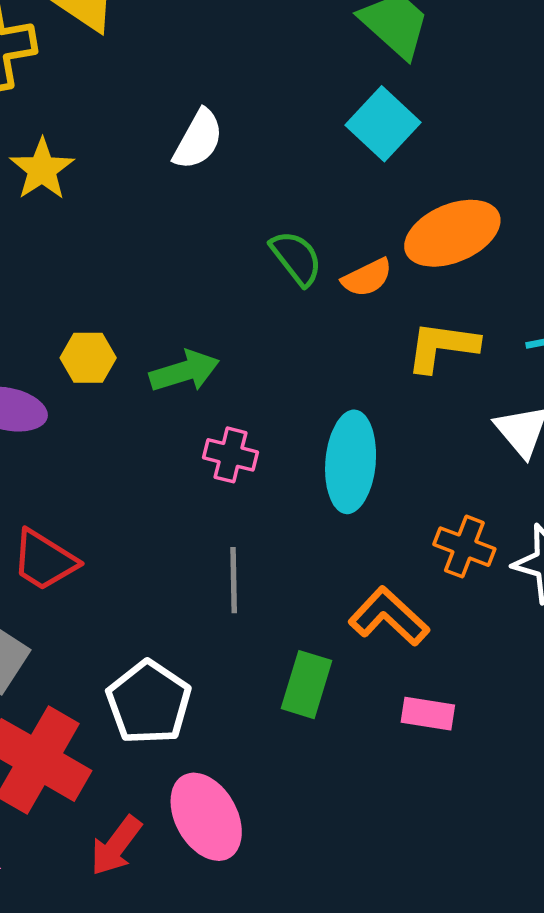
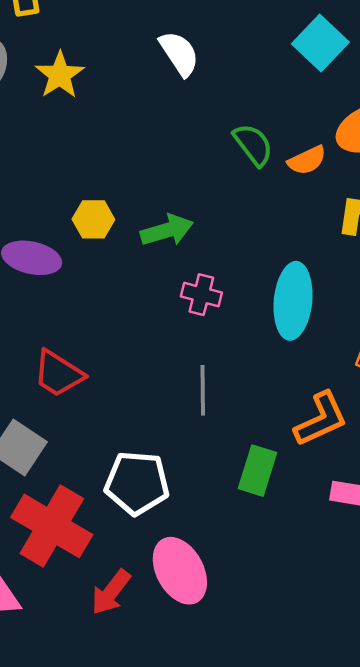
white semicircle: (198, 140) -> (179, 54), turned -63
orange L-shape: (389, 616) -> (321, 419), turned 112
white pentagon: (149, 702) -> (137, 483), turned -30

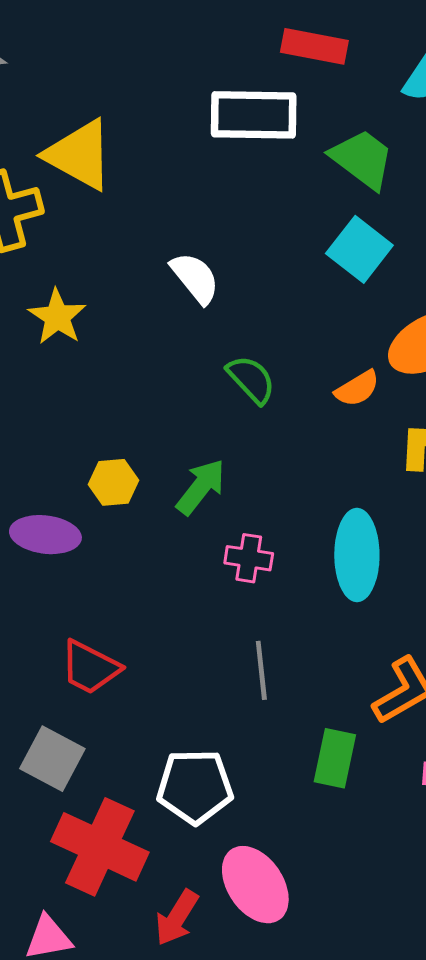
green semicircle: (253, 145) -> (251, 379), moved
green arrow: (167, 230) -> (201, 487), turned -30

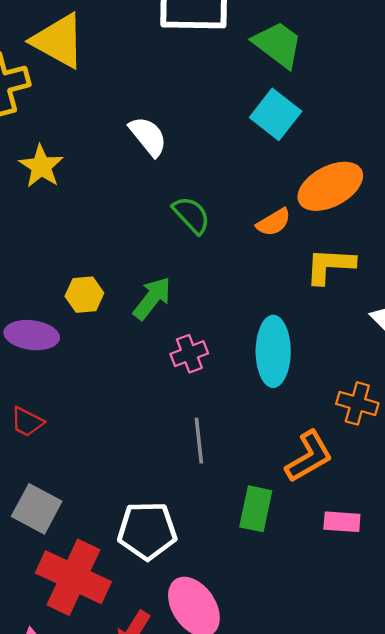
pink cross: (249, 558) -> (189, 354), turned -30
red trapezoid: (90, 667) -> (27, 422), moved, size x0.7

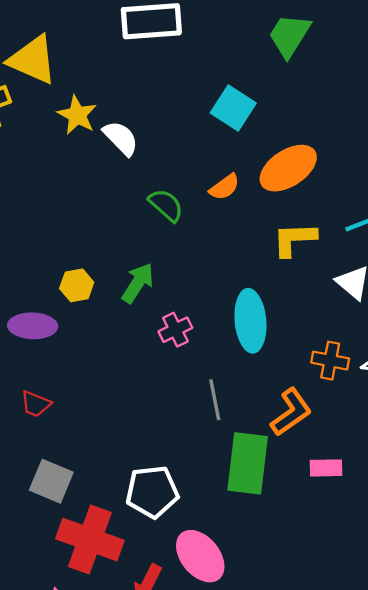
green trapezoid: (278, 44) -> (289, 35), moved, turned -90
yellow star: (41, 166) -> (77, 115), moved
orange semicircle: (274, 222) -> (224, 187), moved
gray line: (199, 441) -> (215, 400), moved
green rectangle: (256, 509) -> (248, 463), size x1.5

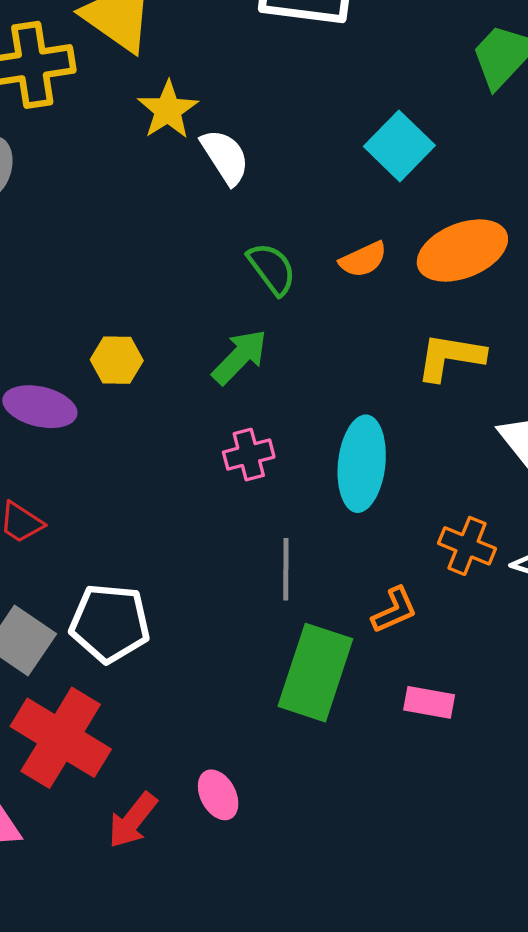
green arrow: (138, 283) -> (240, 357), moved
orange L-shape: (291, 412) -> (394, 610), size x0.7
white pentagon: (152, 492) -> (110, 623), moved
pink ellipse: (200, 556) -> (218, 795), size x0.6

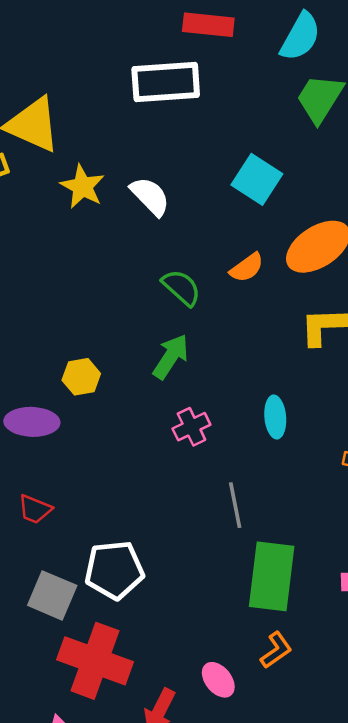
white semicircle: (225, 157) -> (150, 196), moved
cyan ellipse: (362, 464) -> (275, 417), size x0.6
orange L-shape: (394, 610) -> (276, 650), moved

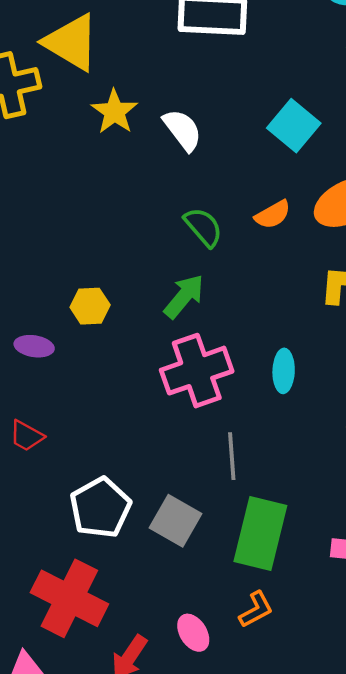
purple ellipse: (32, 422) -> (34, 346), size x0.7
pink cross: (191, 427) -> (197, 371), size x1.8
white pentagon: (114, 570) -> (100, 508), turned -30
gray square: (52, 595) -> (175, 521), moved

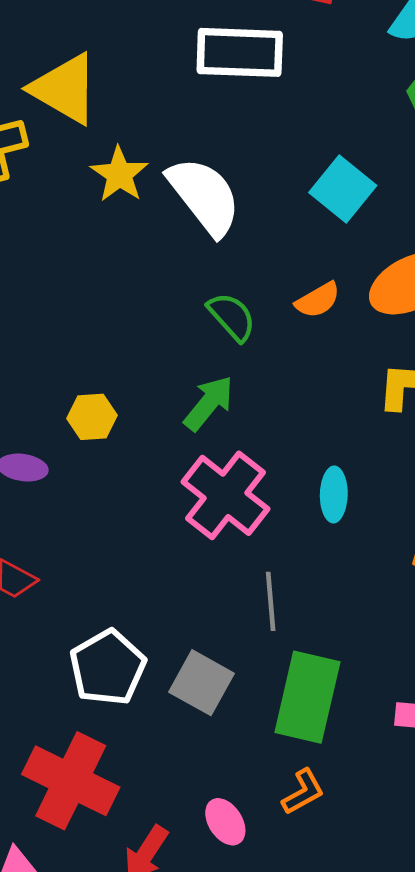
white semicircle: (183, 130) -> (204, 196), size x1.5
pink cross: (197, 371) -> (226, 495), turned -32

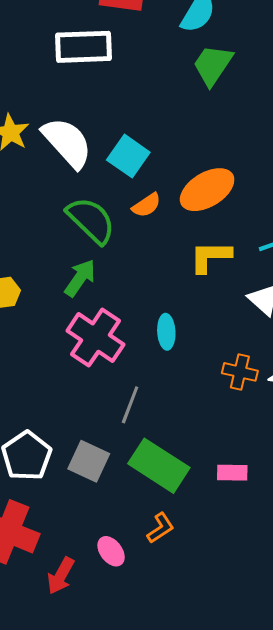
cyan square: (343, 189) -> (128, 156), moved
green semicircle: (232, 317) -> (91, 220), size x1.5
gray line: (271, 601) -> (130, 405), turned 30
green rectangle: (307, 697) -> (159, 466), turned -66

